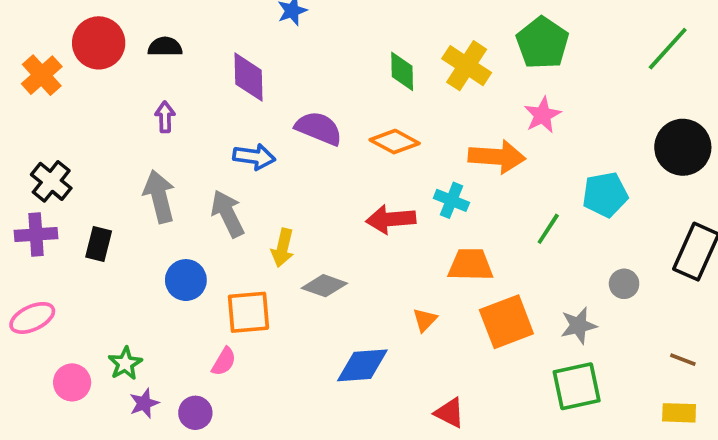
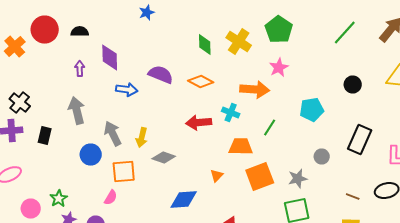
purple diamond: (248, 77) -> (110, 58), moved
black circle: (683, 147) -> (353, 84), size x0.6
gray arrow: (228, 214) -> (113, 134), moved
green line: (548, 229) -> (270, 128), moved

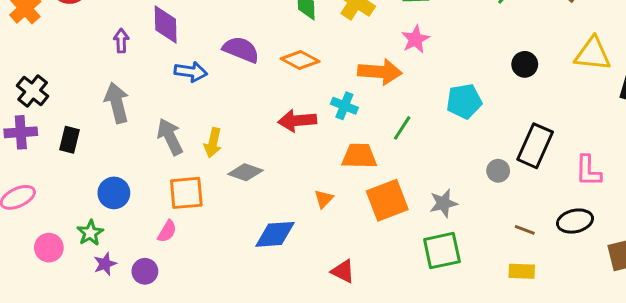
blue circle: (91, 154) -> (114, 193), moved
gray circle: (322, 156) -> (498, 171), moved

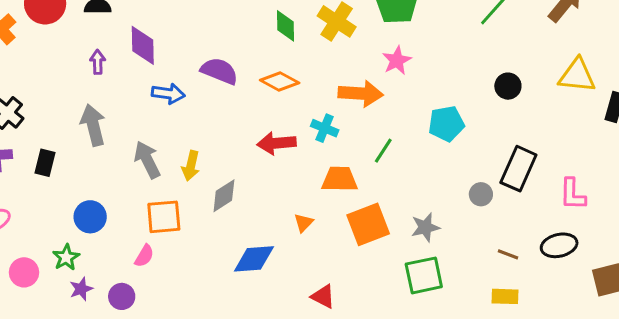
gray diamond: (245, 172) -> (224, 196), turned -52

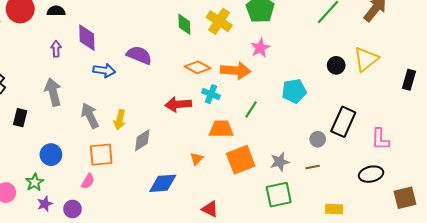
yellow triangle: (577, 76) -> (366, 59), moved, turned -44
orange diamond: (280, 82) -> (198, 67), moved
brown line: (508, 254) -> (313, 167), moved, turned -32

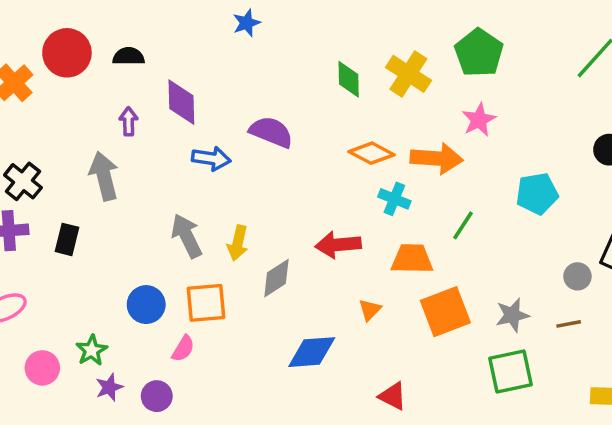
gray arrow: (53, 92) -> (104, 176), moved
red arrow: (178, 104) -> (338, 245), moved
blue circle: (51, 155) -> (146, 305), moved

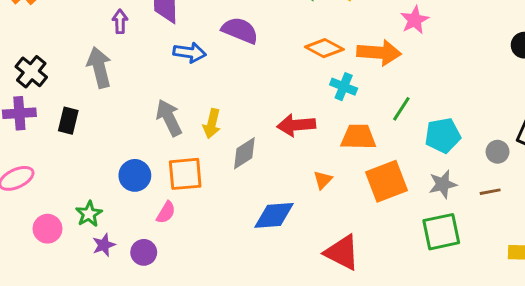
cyan pentagon: (537, 194) -> (443, 135), moved
red triangle: (393, 396) -> (342, 252), size x1.5

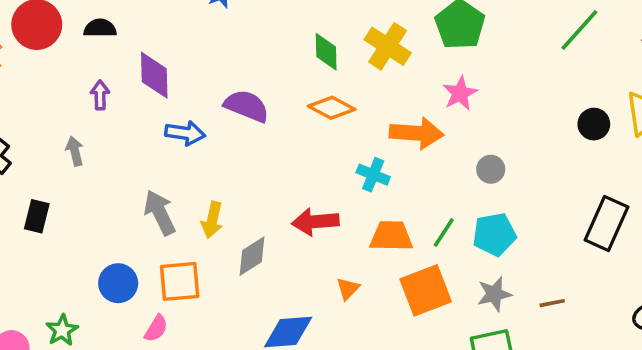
orange diamond: (324, 48) -> (332, 108), moved
gray arrow: (99, 67) -> (75, 151), size x0.6
green line: (401, 109) -> (444, 233), moved
gray circle: (498, 152) -> (491, 169), moved

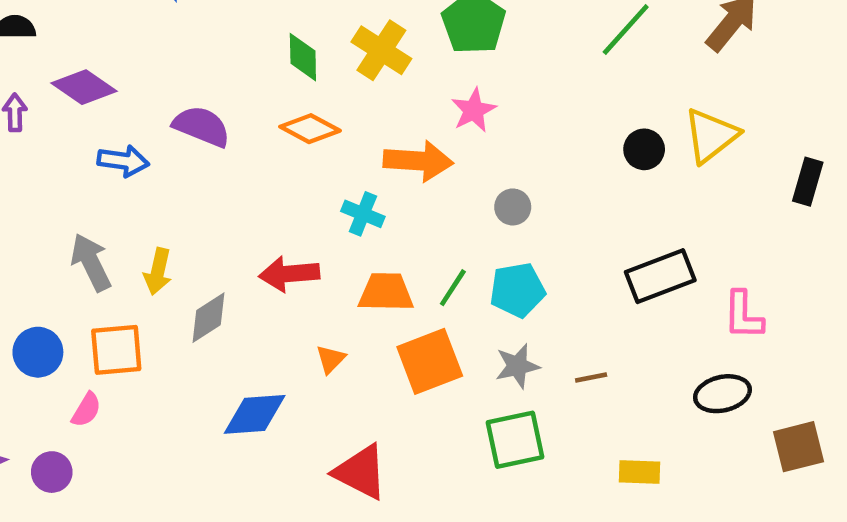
purple diamond: (154, 75) -> (84, 87), turned -54
black rectangle: (606, 224) -> (660, 276), turned 45

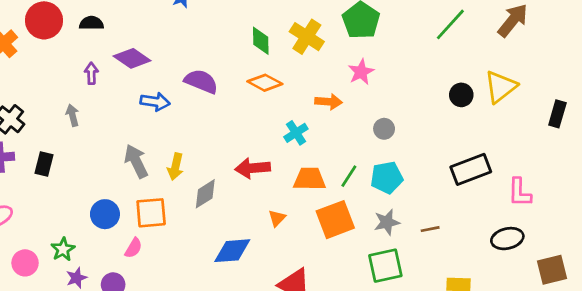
orange arrow: (418, 161) -> (329, 102), size x0.7
cyan cross: (363, 214) -> (296, 133), turned 35

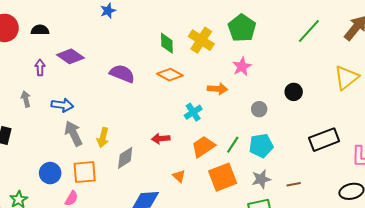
black circle: (461, 95) -> (294, 92), moved
blue arrow: (155, 102) -> (62, 105), moved
red arrow: (253, 168) -> (161, 139), size x0.7
orange trapezoid: (310, 179) -> (203, 147), turned -35
orange triangle: (277, 218) -> (179, 176), turned -32

